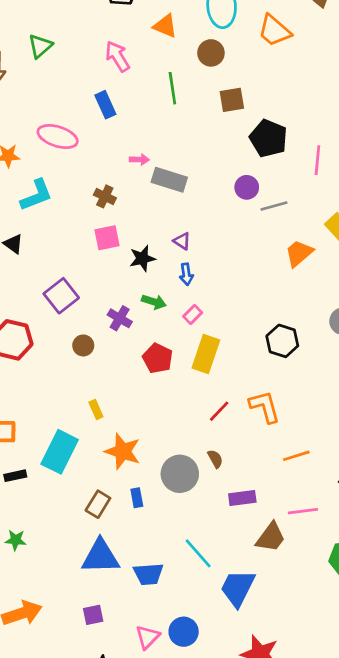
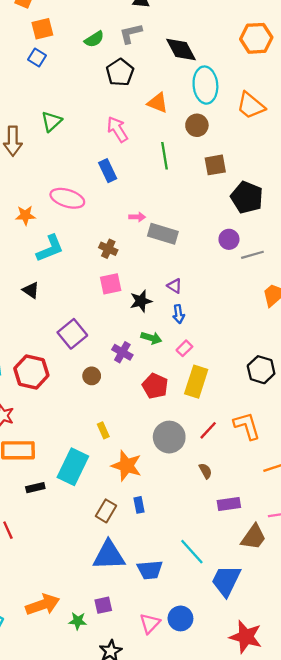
gray circle: (180, 474) -> (169, 437), moved
green star: (16, 540) -> (78, 621), moved

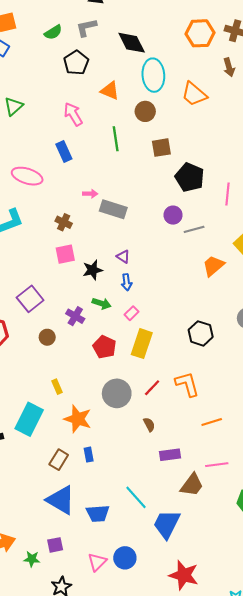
blue triangle: (109, 555) -> (61, 500), turned 32

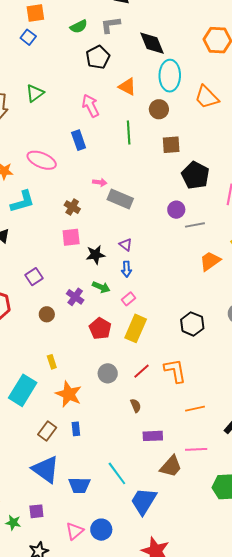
purple square: (30, 299) -> (34, 277), size x0.7
gray circle: (117, 393) -> (108, 373), size x0.7

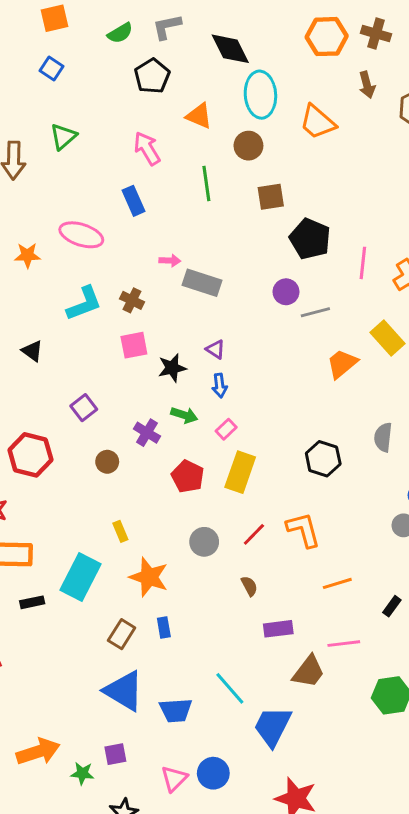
blue square: (28, 37) -> (52, 69), moved
cyan L-shape: (22, 202) -> (84, 304), moved

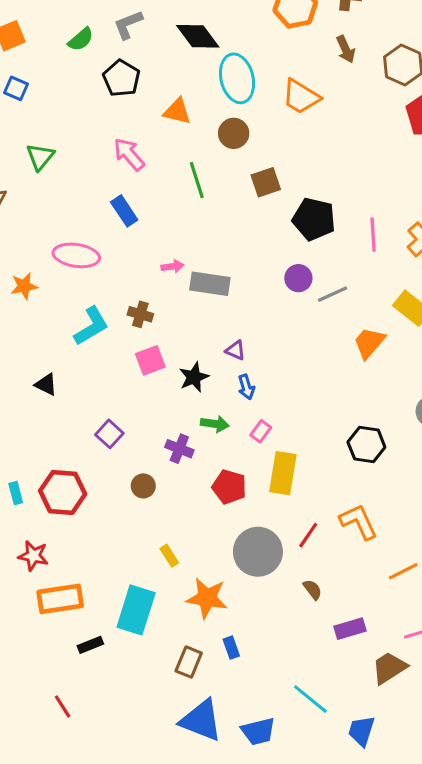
gray circle: (204, 542) -> (258, 552), size x1.6
brown trapezoid: (309, 672) -> (389, 668), turned -150
blue trapezoid: (272, 726) -> (361, 731), size x0.7

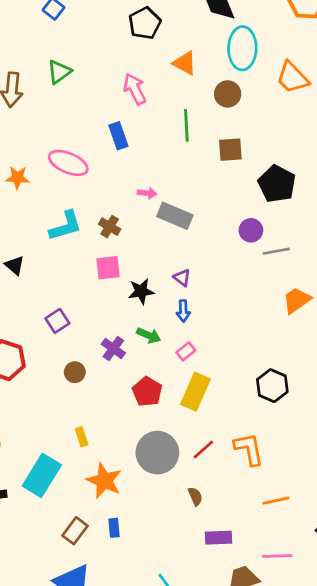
brown square: (266, 182) -> (230, 150), moved

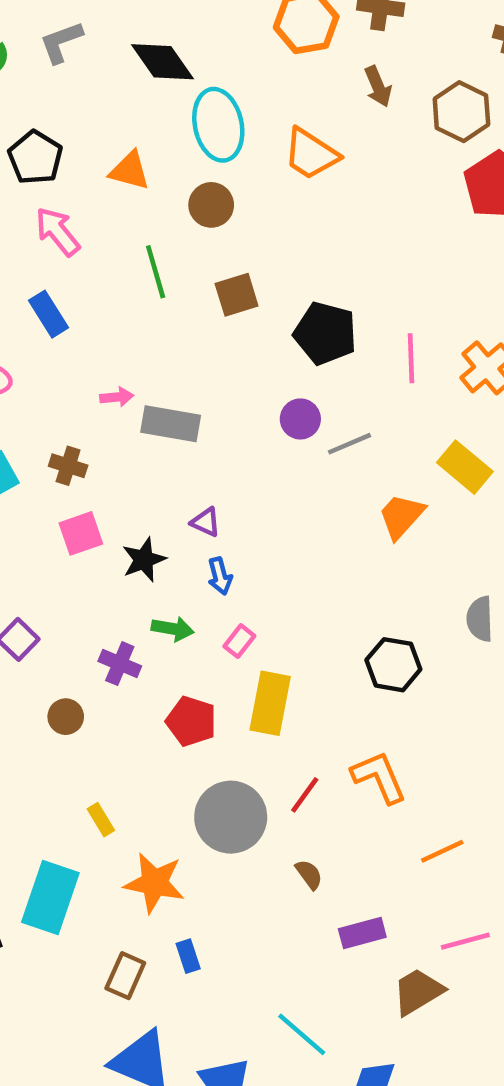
black pentagon: (145, 23) -> (35, 157), moved

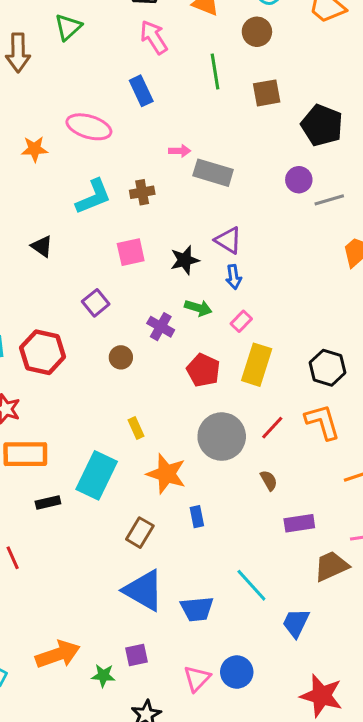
brown cross: (68, 466) -> (142, 192), turned -35
purple triangle: (206, 522) -> (228, 240), size x1.4
pink square: (81, 533) -> (131, 252), moved
black hexagon: (393, 665) -> (328, 368), moved
blue rectangle: (188, 956) -> (197, 517), moved

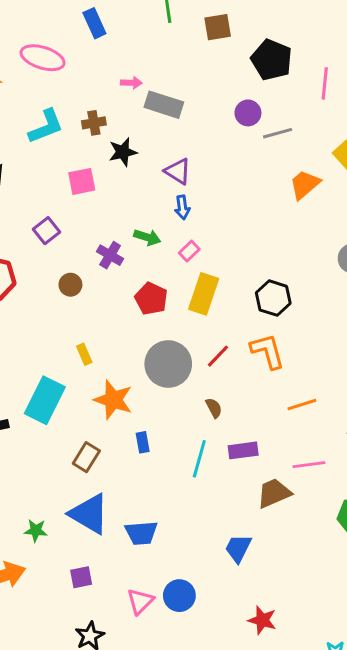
black star: (185, 260) -> (123, 152), moved
cyan line: (251, 585) -> (199, 459), moved, turned 57
green star: (103, 676) -> (36, 530), moved
red star: (321, 696) -> (262, 620), size x0.7

